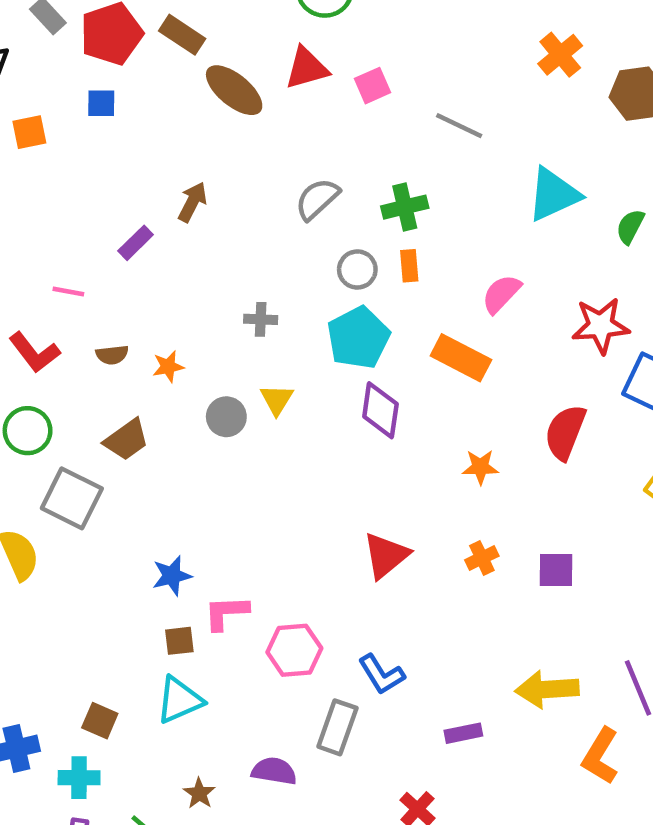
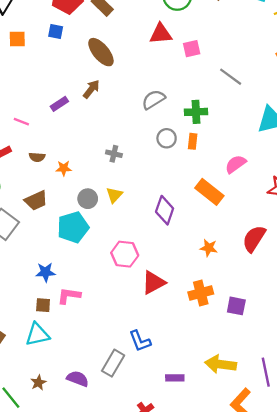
brown ellipse: (234, 90) -> (101, 52), moved
cyan pentagon: (358, 338) -> (73, 227), moved
orange cross: (482, 558) -> (201, 293), size x1.5
pink hexagon: (294, 650) -> (125, 254), moved

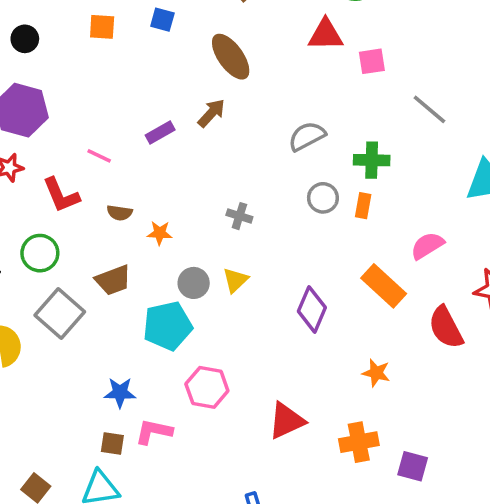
red semicircle: (254, 239) -> (446, 327), moved, turned -64
pink hexagon: (125, 254) -> (207, 387), moved

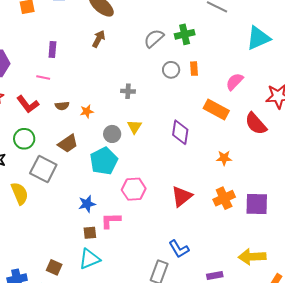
purple rectangle: (160, 132) -> (52, 49), moved, turned -42
green cross: (372, 160) -> (185, 34), moved
purple square: (413, 466) -> (257, 204), size x1.4

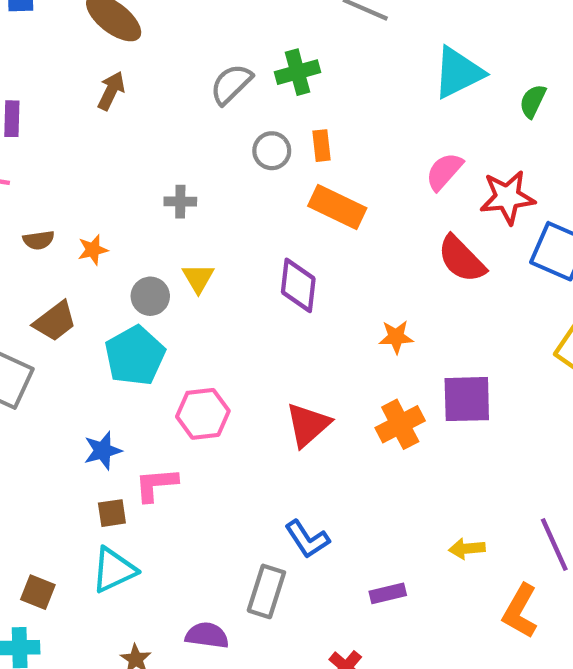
pink semicircle: (235, 82) -> (444, 171), moved
orange rectangle: (216, 110) -> (337, 207), moved
purple square: (257, 204) -> (467, 399), moved
yellow arrow: (252, 257) -> (467, 549), size x0.6

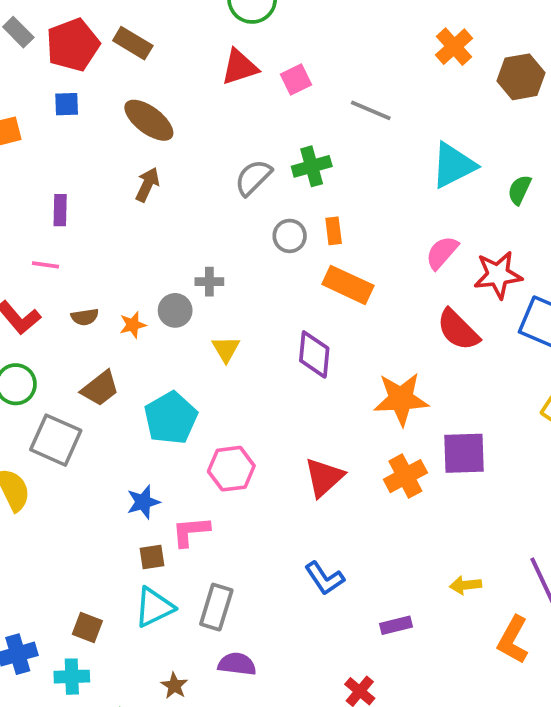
gray circle: (150, 296) -> (175, 310), moved
orange star: (396, 337) -> (401, 399), size x1.8
gray rectangle: (266, 591) -> (216, 607), moved

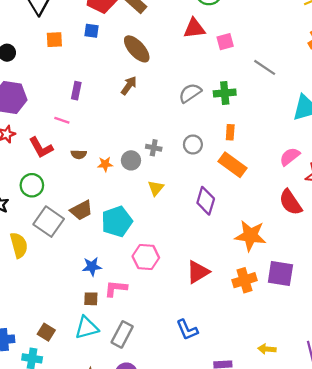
gray circle: (290, 236) -> (193, 145), moved
brown trapezoid: (100, 388) -> (81, 210), moved

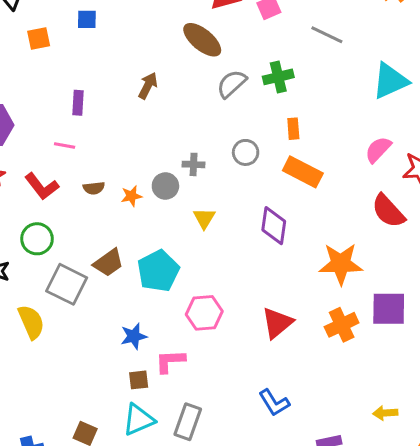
brown ellipse: (137, 49) -> (202, 40), moved

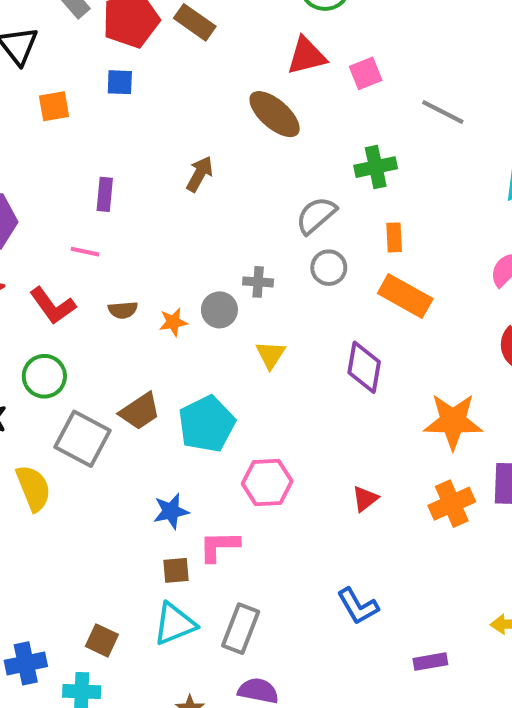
gray semicircle: (232, 84) -> (316, 215), moved
red triangle: (277, 323) -> (365, 499), size x0.6

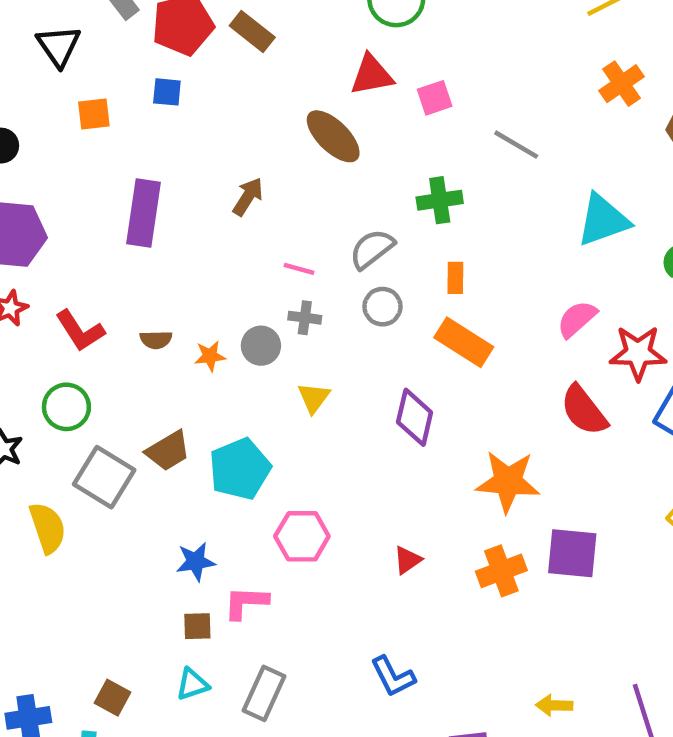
purple rectangle: (105, 194) -> (144, 213), size x1.8
pink line: (85, 252) -> (299, 269), moved
cyan triangle: (174, 624) -> (192, 684), size x0.7

